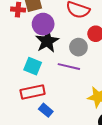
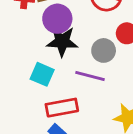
black star: (47, 41) -> (62, 41), turned 30
red rectangle: (33, 92) -> (62, 108), moved

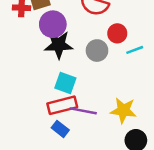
cyan square: (42, 74) -> (65, 83), moved
purple line: (90, 76) -> (83, 111), moved

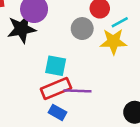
black star: (59, 45) -> (21, 29), moved
yellow star: (123, 110) -> (113, 42), moved

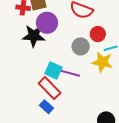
red rectangle: (56, 89) -> (50, 88), turned 55
purple line: (78, 91) -> (69, 73), moved

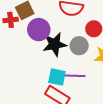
black star: (34, 36) -> (55, 44), moved

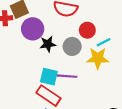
black star: (55, 44) -> (48, 44), size x0.7

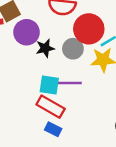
red circle: (87, 30) -> (89, 29), size x1.6

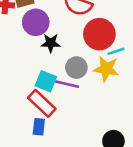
gray circle: (73, 49) -> (76, 68), moved
blue rectangle: (53, 129) -> (39, 127), turned 56

